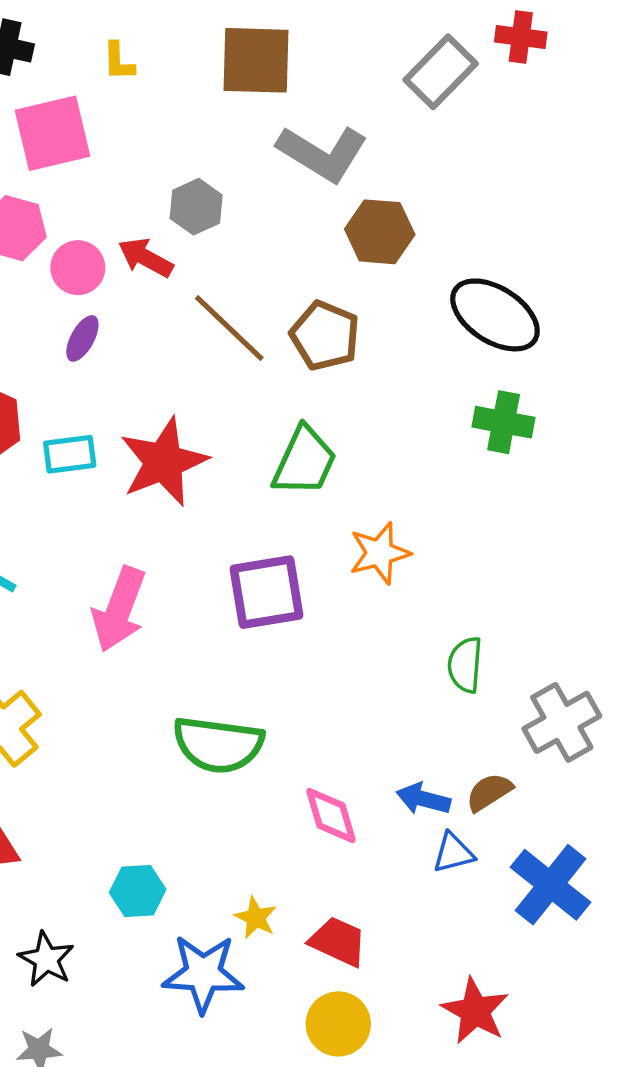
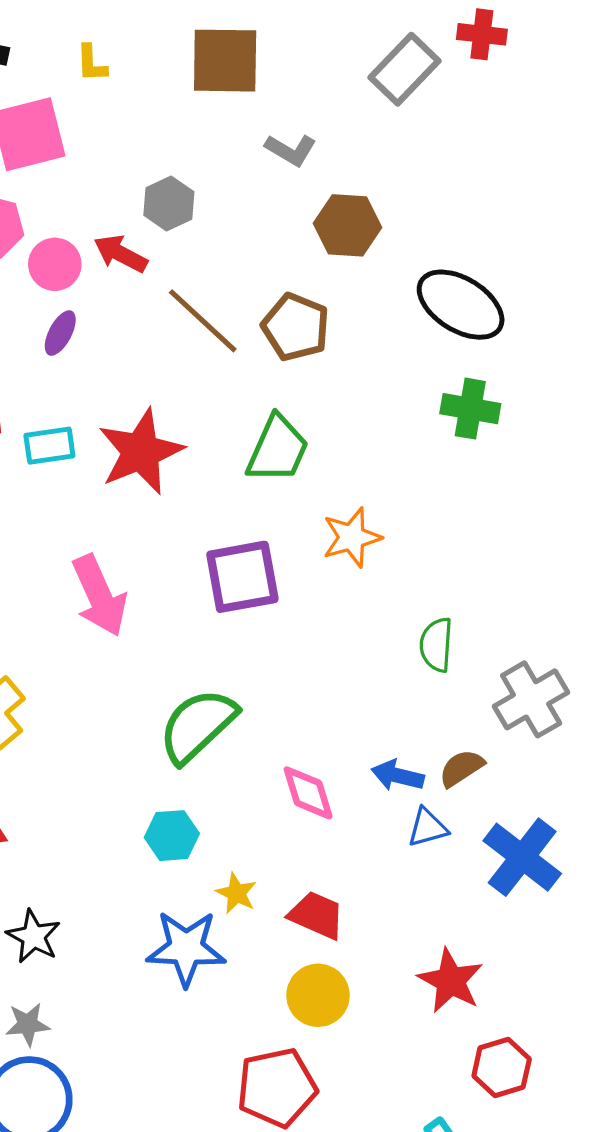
gray L-shape: (322, 153) -> (291, 150), size x0.6
pink arrow: (119, 609) -> (99, 596), turned -44
green semicircle: (218, 745) -> (198, 726), turned 130
cyan hexagon: (138, 891) -> (172, 836), moved

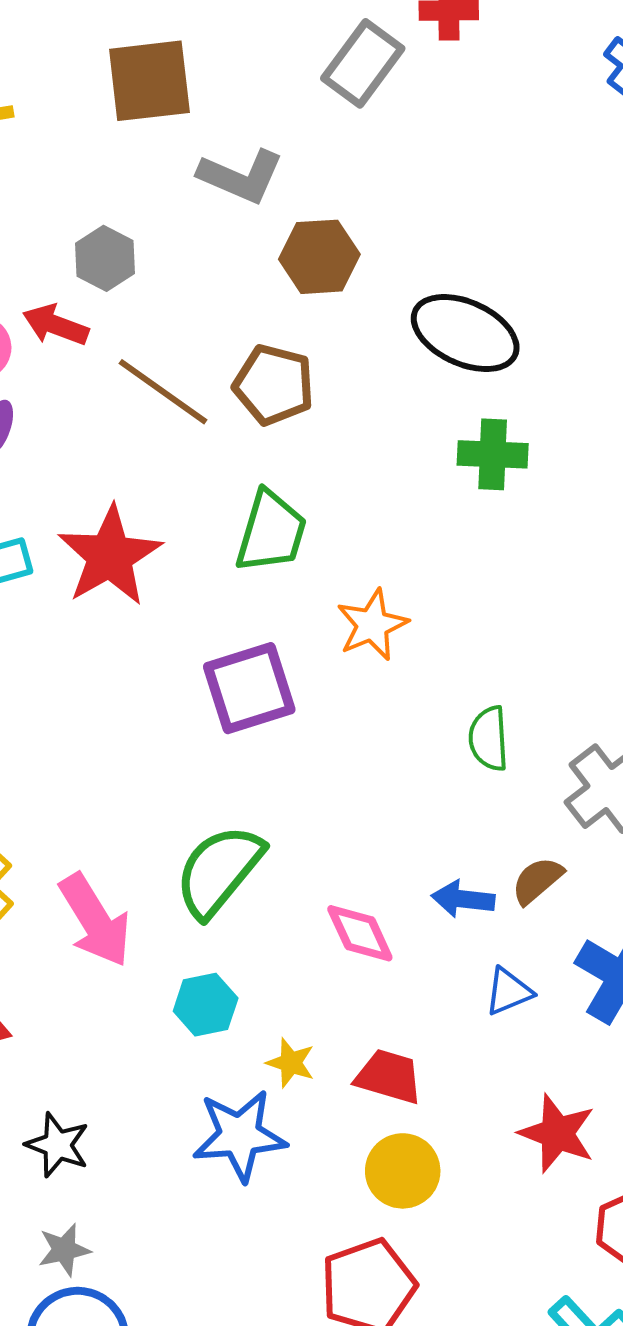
gray L-shape: (291, 150) -> (241, 176), size x1.4
pink arrow: (99, 596) -> (95, 920), moved
blue triangle: (427, 828) -> (509, 991), moved

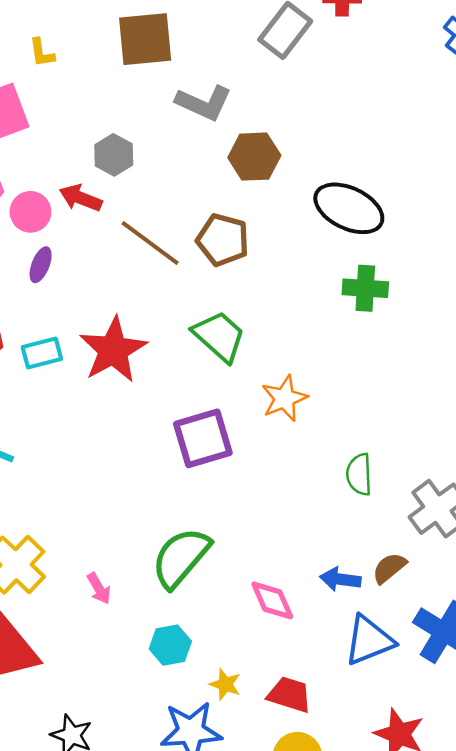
green trapezoid: (271, 532) -> (219, 336), turned -66
pink arrow: (95, 920) -> (99, 588), size x0.5
blue triangle: (509, 991) -> (369, 640), size x1.6

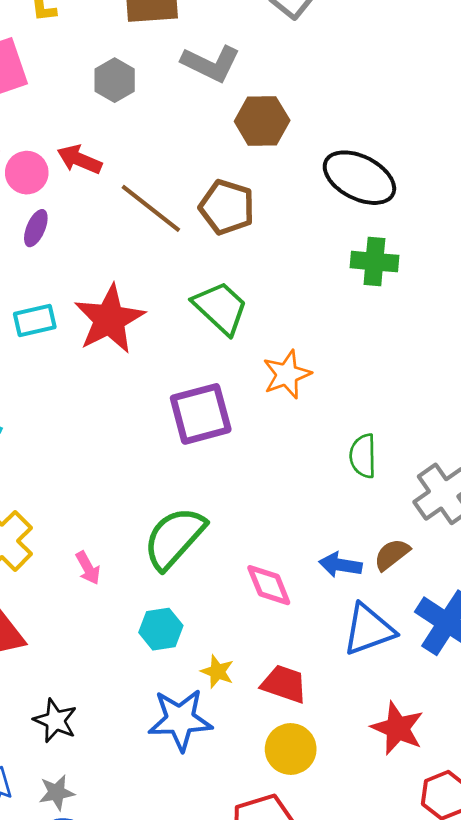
gray hexagon: (114, 155) -> (115, 80), moved

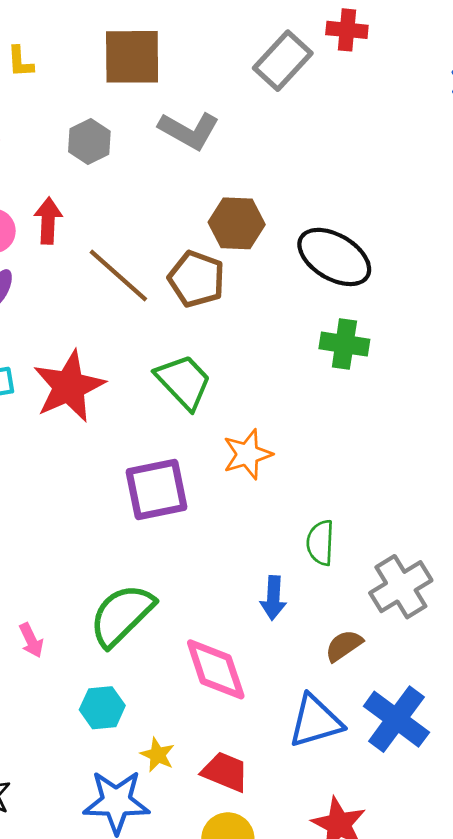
brown hexagon: (262, 121) -> (237, 223), moved
red arrow: (79, 159) -> (48, 221), turned 66
blue arrow: (340, 565) -> (273, 598), moved, turned -99
pink diamond: (269, 585) -> (216, 669), size x1.4

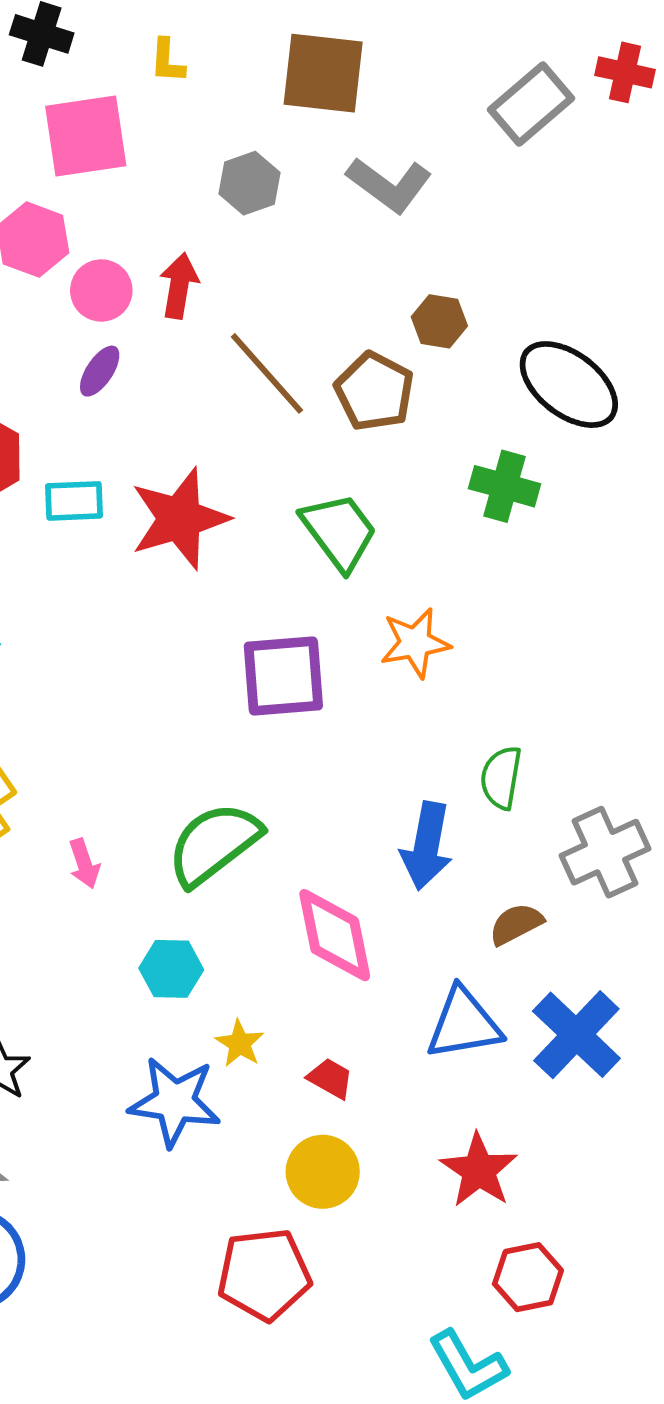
brown hexagon: (237, 223) -> (439, 321), size x0.7
green cross: (344, 344) -> (504, 486), moved
blue arrow: (273, 598) -> (427, 846), size x1.4
red trapezoid: (225, 772) -> (330, 1078), size x0.7

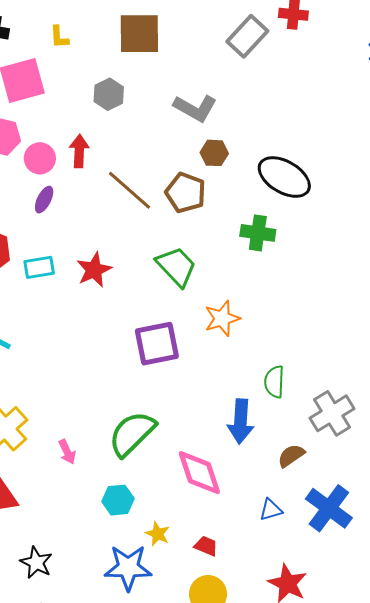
gray L-shape: (389, 185) -> (195, 108), moved
red star: (180, 519) -> (94, 270), size x0.7
blue triangle: (464, 1024) -> (271, 510), size x0.6

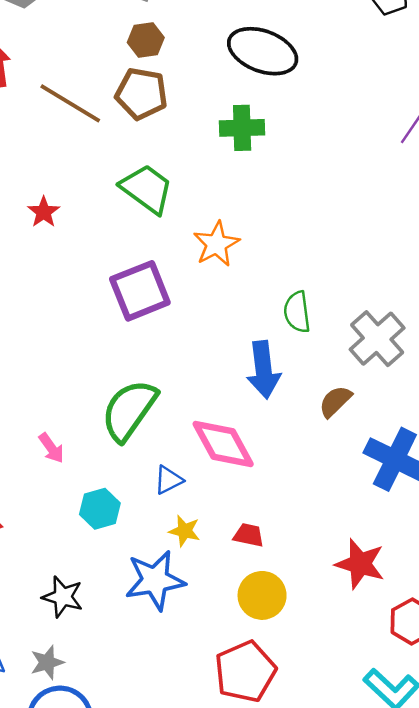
brown hexagon: (214, 153) -> (146, 40), moved
red star: (94, 270) -> (44, 212), size x0.7
cyan hexagon: (118, 500) -> (100, 509), moved
blue triangle: (271, 510) -> (168, 480), moved
black star: (36, 563) -> (63, 597), moved

